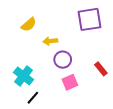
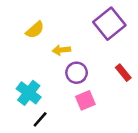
purple square: (89, 19) -> (109, 24), turned -30
red rectangle: (101, 69) -> (123, 73), moved

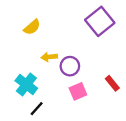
yellow arrow: (61, 50) -> (49, 57), moved
red rectangle: (123, 73) -> (112, 83), moved

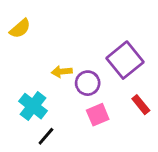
purple square: (100, 21) -> (125, 60), moved
yellow semicircle: (32, 27) -> (20, 28), moved

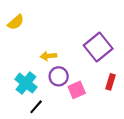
purple circle: (88, 83) -> (59, 76), moved
red rectangle: (141, 105) -> (111, 82), turned 56

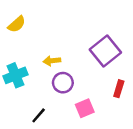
cyan cross: (26, 83) -> (15, 75), moved, turned 30
pink square: (77, 90) -> (85, 108), moved

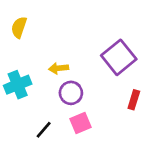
yellow semicircle: (17, 24) -> (19, 27), turned 150
pink square: (85, 108) -> (80, 123), moved

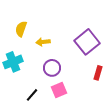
yellow semicircle: (19, 27) -> (21, 29), moved
yellow arrow: (59, 68) -> (43, 42), moved

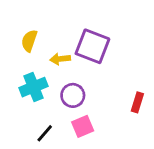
purple square: (87, 42) -> (92, 46), moved, turned -30
cyan cross: (13, 62) -> (33, 87), moved

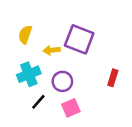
red rectangle: (137, 102) -> (113, 78), moved
black line: (45, 133) -> (38, 102), moved

